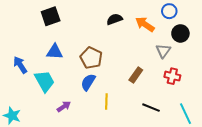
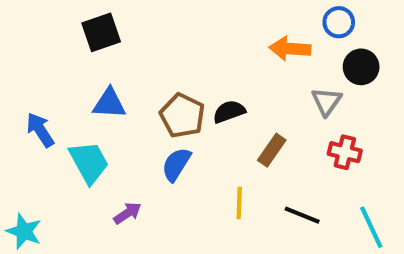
black semicircle: (115, 19) -> (229, 112), moved
orange arrow: (145, 24) -> (290, 49), turned -30
yellow line: (106, 101) -> (239, 203), moved

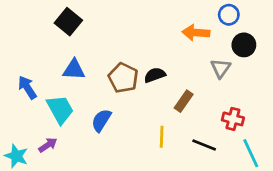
black square: (101, 32) -> (68, 22), turned -32
red cross: (345, 152) -> (233, 119), moved
blue semicircle: (176, 164) -> (101, 120), moved
purple arrow: (128, 213) -> (48, 145), moved

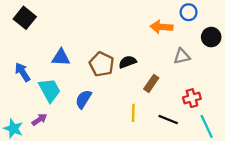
black square: (68, 22) -> (25, 18), moved
black circle: (244, 45) -> (211, 37), moved
gray triangle: (221, 68) -> (182, 56), turned 42
red cross: (233, 119) -> (192, 98), turned -30

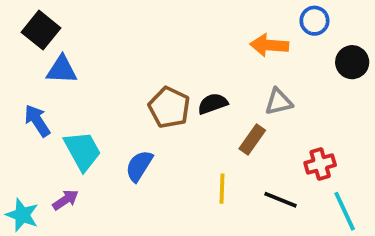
gray triangle: (182, 56) -> (279, 102), moved
blue triangle: (61, 57) -> (62, 70), moved

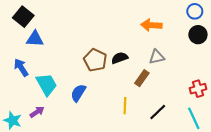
blue circle: (314, 21) -> (195, 11), moved
red cross: (320, 164) -> (198, 89), moved
black line: (281, 200) -> (158, 112), turned -66

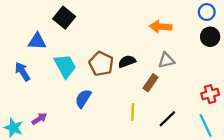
black square: (23, 17) -> (64, 18), moved
cyan trapezoid: (47, 84) -> (65, 66), moved

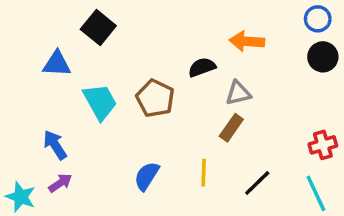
gray triangle: (166, 60) -> (238, 93), moved
black semicircle: (127, 61) -> (202, 67), moved
blue arrow: (22, 72) -> (55, 145), moved
blue semicircle: (83, 99) -> (147, 176), moved

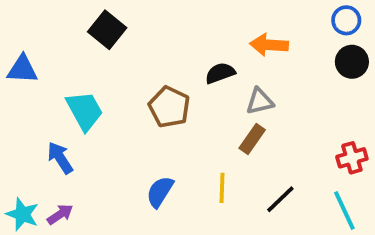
blue triangle: (57, 64) -> (22, 69), moved
cyan trapezoid: (100, 102) -> (85, 111), moved
purple arrow: (60, 183) -> (60, 214), moved

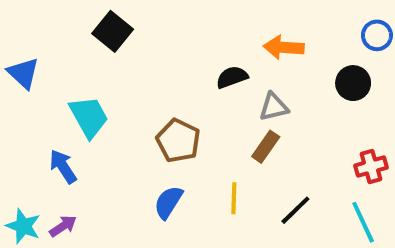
blue circle: (346, 20) -> (377, 35), moved
black circle: (352, 62) -> (353, 83), moved
blue triangle: (22, 69) -> (23, 73), turned 40
brown pentagon: (169, 107) -> (178, 141), moved

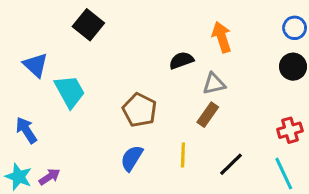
orange arrow: (284, 47) -> (222, 37), turned 68
blue triangle: (23, 73) -> (36, 65), moved
black circle: (353, 83) -> (293, 67), moved
blue arrow: (63, 167) -> (26, 130), moved

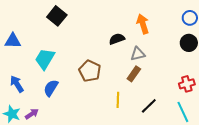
blue triangle: (36, 65) -> (13, 41), moved, turned -42
cyan trapezoid: (70, 91) -> (45, 59), turned -120
blue semicircle: (132, 158) -> (51, 88), moved

